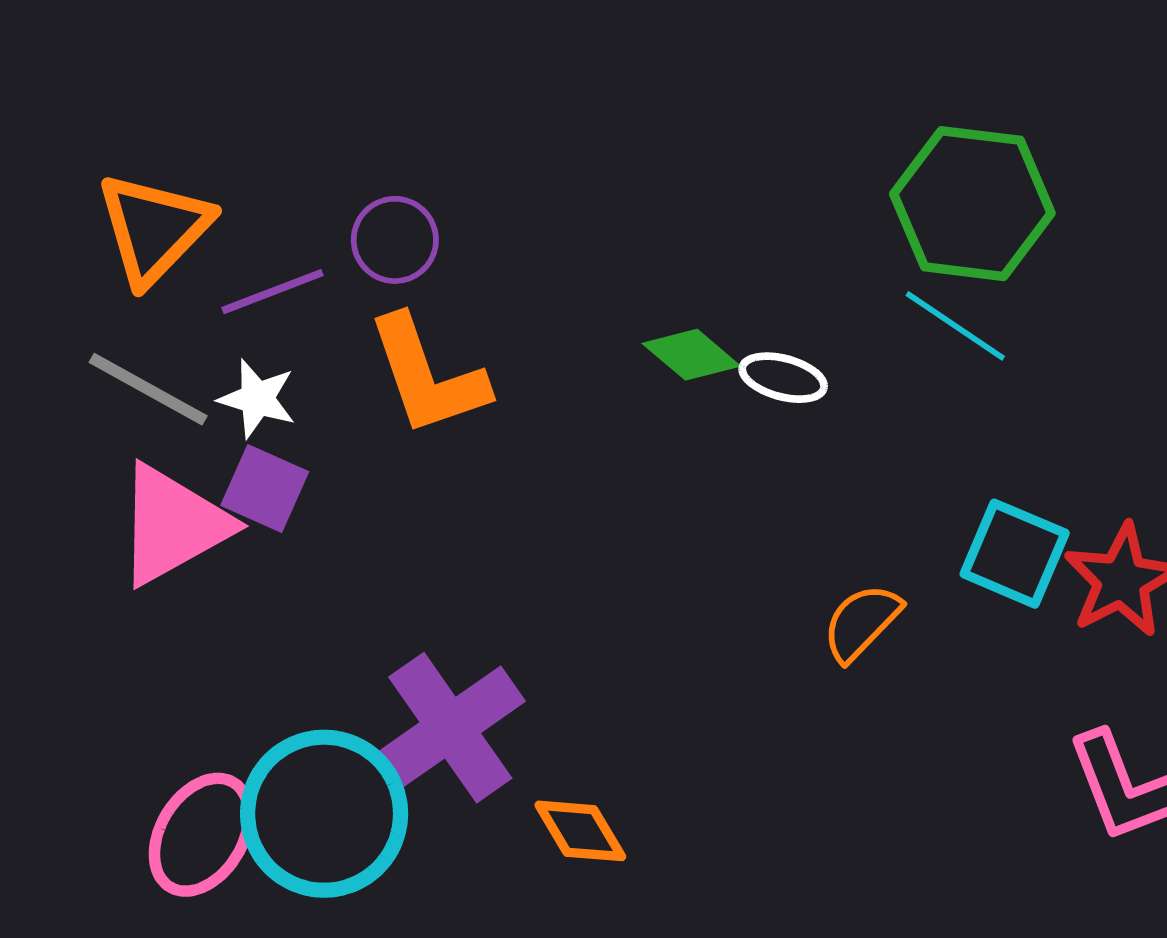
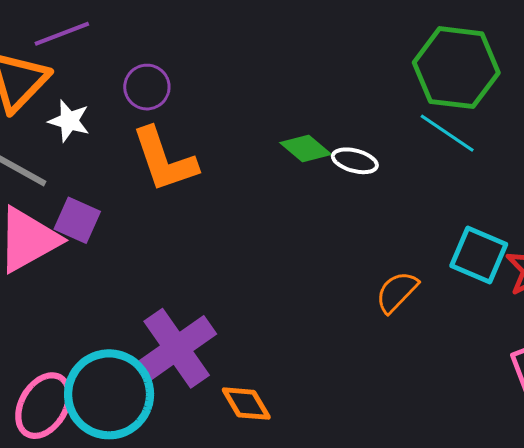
purple line: (272, 292) -> (62, 34), moved
white star: (257, 399) -> (69, 121), moved

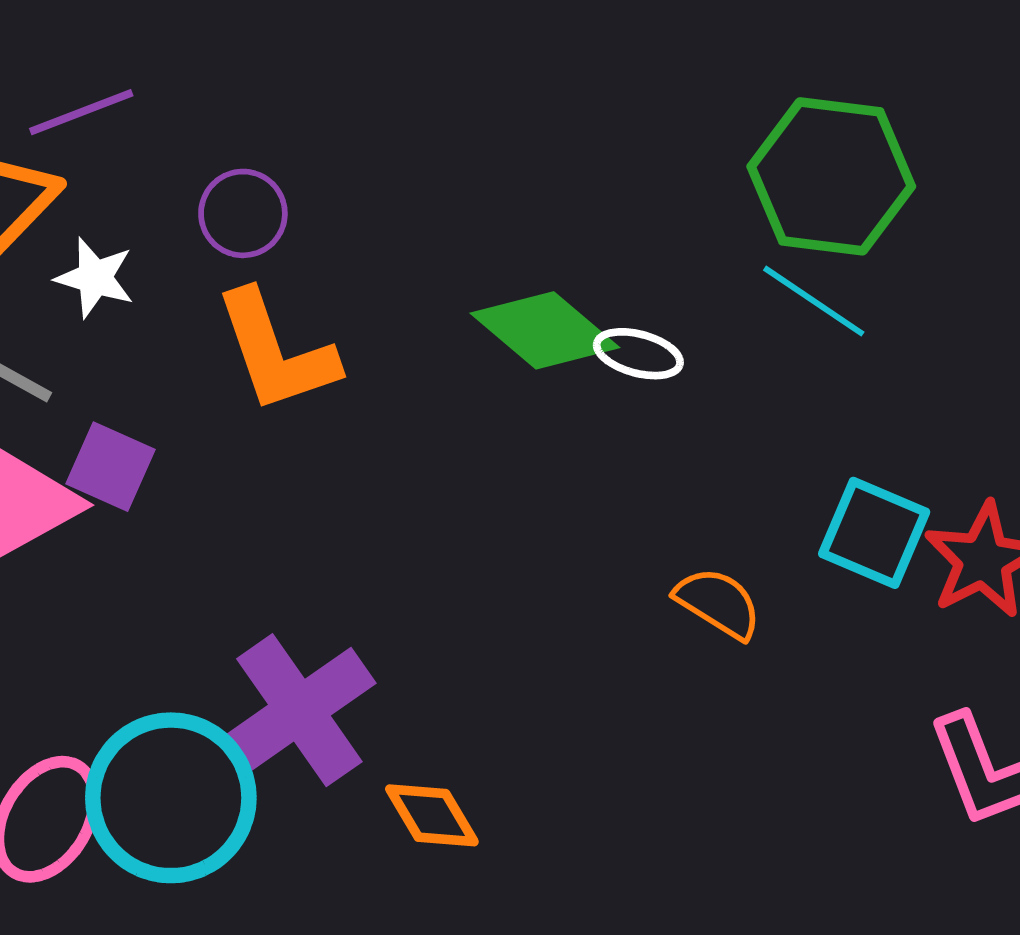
green diamond: (306, 148) -> (545, 330), size x1.5
orange semicircle: (397, 292) -> (718, 603), turned 78

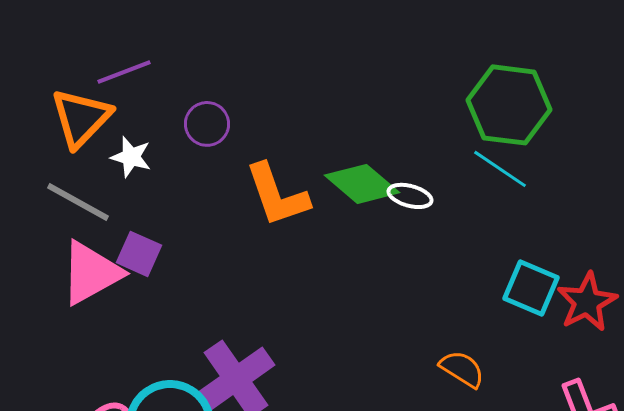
orange L-shape: (276, 352) -> (277, 195), moved
orange semicircle: (718, 603) -> (462, 369), moved

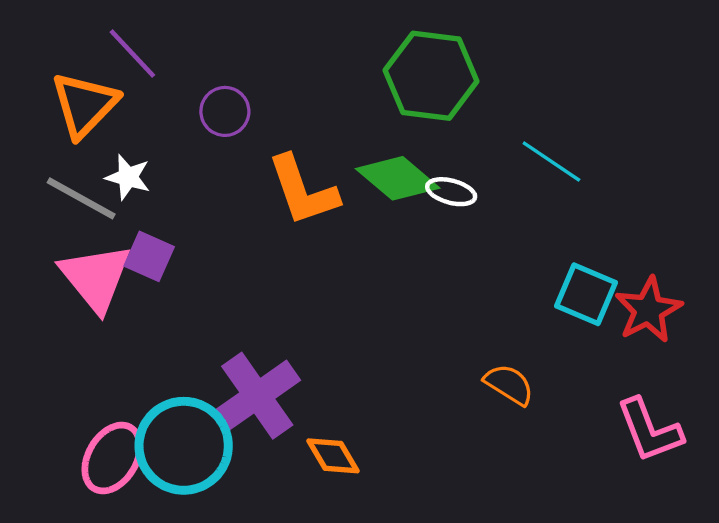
purple line: (124, 72) -> (132, 53), turned 68
green hexagon: (509, 105) -> (431, 76), moved
white star: (131, 157) -> (128, 177), moved
pink triangle: (91, 273) -> (96, 277), turned -40

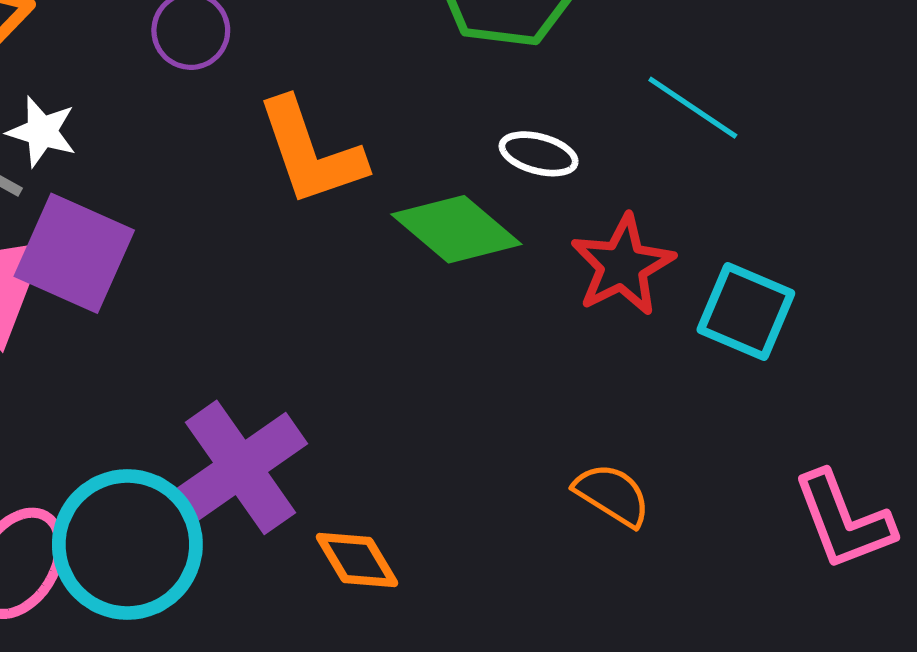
green diamond: (398, 178) -> (456, 229), moved
purple square: (149, 256) -> (74, 253), size x1.5
red star: (648, 310) -> (623, 265), moved
orange semicircle: (509, 384) -> (612, 495), moved

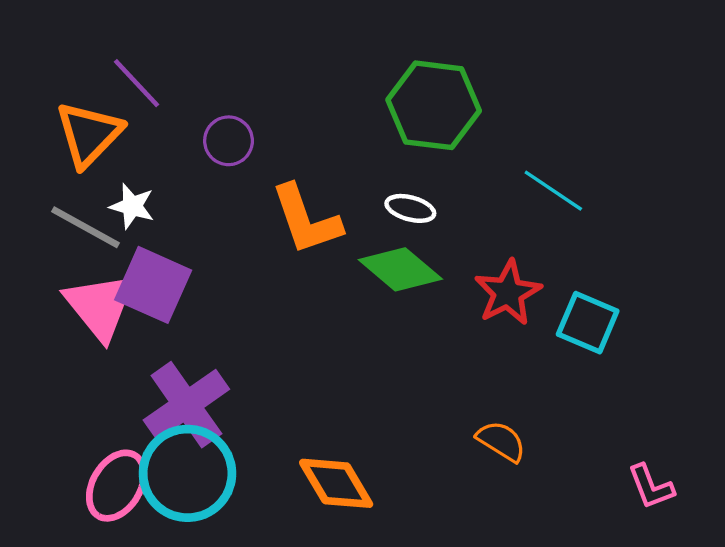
white ellipse: (539, 154) -> (410, 208), moved
purple cross: (240, 467) -> (186, 405), moved
pink L-shape: (844, 521) -> (651, 487), moved, size x0.7
orange diamond: (357, 560) -> (336, 483), size x1.4

